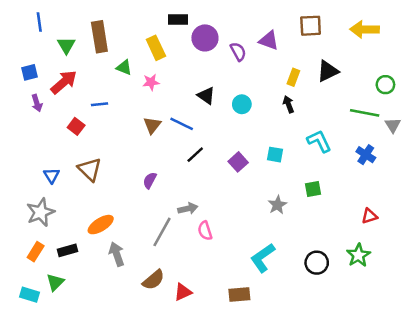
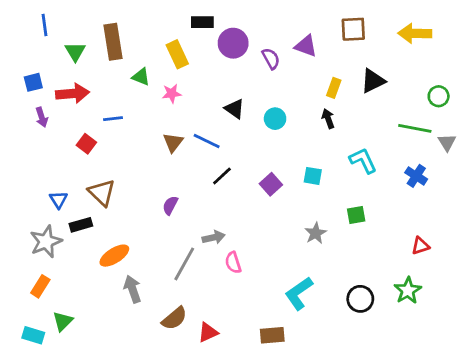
red arrow: (64, 82) -> (72, 93), turned 36
black rectangle: (68, 250) -> (81, 225), moved

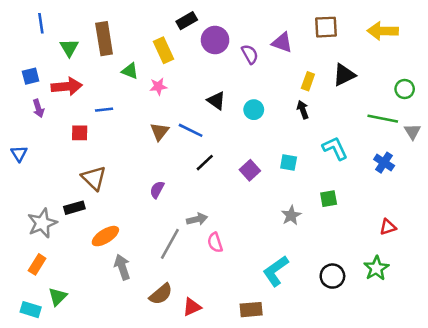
black rectangle: (202, 22) -> (187, 21), turned -30
red square: (86, 144) -> (80, 133), turned -36
blue triangle: (58, 200) -> (19, 154), moved

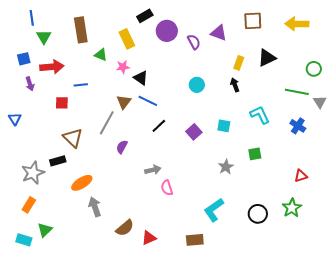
green triangle: (69, 48) -> (44, 37), moved
black triangle: (216, 101) -> (141, 78), moved
gray line: (170, 244) -> (107, 123), moved

